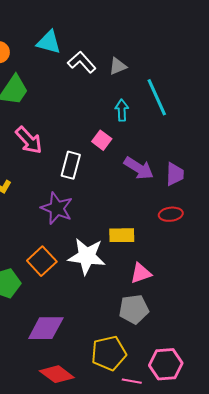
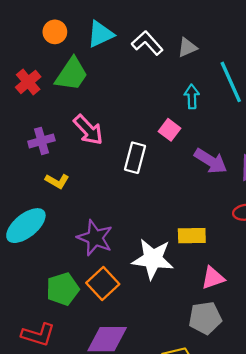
cyan triangle: (49, 42) -> (100, 34), moved, turned -40
purple star: (57, 208) -> (95, 238), moved
orange square: (42, 261) -> (103, 283), moved

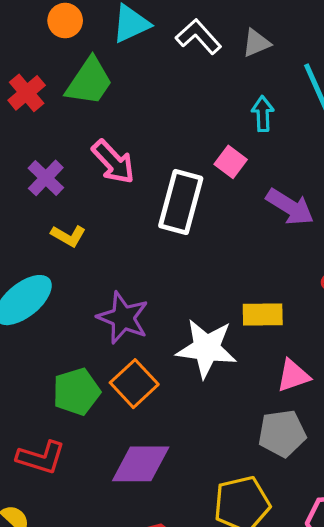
purple cross: (41, 141) -> (46, 178), turned -30
white rectangle: (135, 158) -> (181, 202), size x1.4

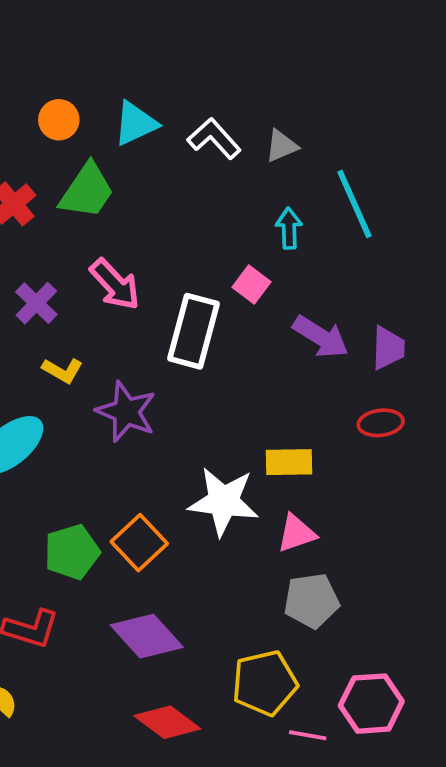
purple star: (123, 318) -> (126, 412), moved
pink triangle: (293, 376) -> (296, 533), moved
purple diamond: (141, 464) -> (147, 636), turned 48

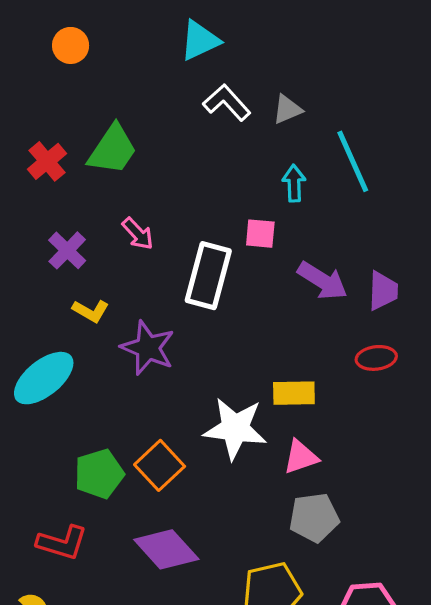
orange circle: (59, 120) -> (71, 45), moved
cyan triangle: (136, 123) -> (200, 40), moved
pink arrow: (115, 284) -> (138, 234), size x0.7
pink square: (252, 284) -> (260, 234), turned -32

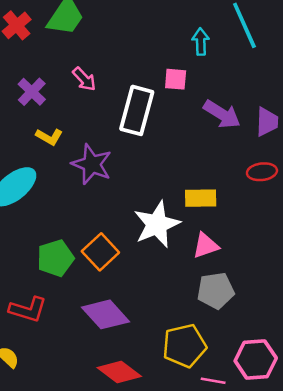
white star: (235, 428) -> (157, 224), turned -30

